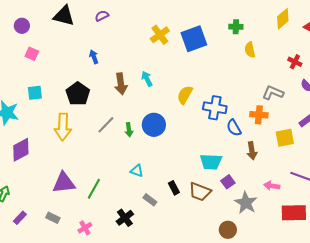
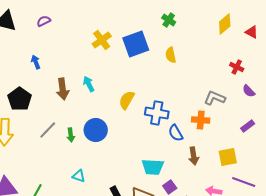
green cross: (236, 27) -> (169, 20), moved, turned 32
yellow semicircle: (250, 50) -> (171, 55), moved
yellow square: (285, 138) -> (228, 157), moved

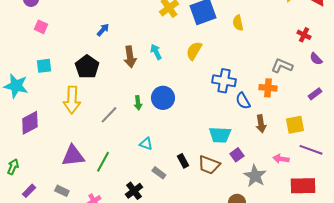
blue arrow: (36, 62) -> (103, 30), turned 64
yellow semicircle: (127, 100) -> (194, 51), moved
gray line: (48, 130) -> (109, 115), moved

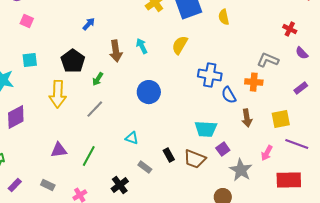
green arrow: (138, 103) -> (98, 79), moved, turned 40
purple triangle: (73, 156) -> (59, 150), size x0.7
pink arrow: (281, 159) -> (267, 153), turned -70

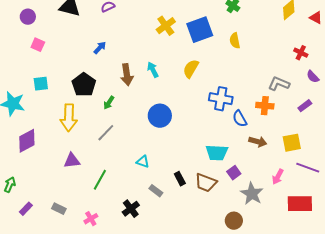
purple rectangle: (301, 88) -> (305, 106), moved
brown arrow: (247, 118) -> (258, 142), turned -66
purple triangle: (59, 150) -> (72, 161), moved

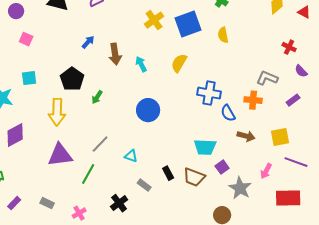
brown arrow: (127, 75) -> (115, 54), moved
gray line: (106, 133) -> (100, 144), moved
purple triangle: (72, 161) -> (60, 155), size x1.5

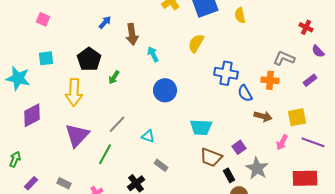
cyan arrow: (141, 64) -> (153, 54), moved
cyan trapezoid: (205, 147) -> (201, 127), moved
purple triangle: (60, 155) -> (77, 135), turned -40
pink arrow: (266, 171) -> (282, 142), moved
black rectangle: (168, 173) -> (229, 175), moved

